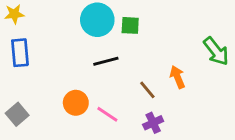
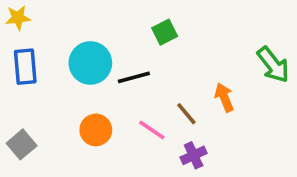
cyan circle: (97, 20) -> (90, 63), moved
green square: (130, 25) -> (165, 32), turned -30
pink line: (107, 114) -> (152, 130), moved

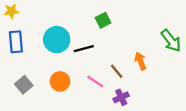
gray square: (22, 144) -> (24, 85), moved

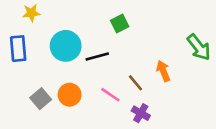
yellow star: (11, 11) -> (31, 13), moved
gray square: (24, 85) -> (41, 99), moved
purple cross: (121, 97) -> (141, 113), turned -35

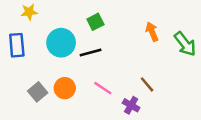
green square: (120, 23) -> (95, 22), moved
orange arrow: (163, 71) -> (152, 32), moved
brown line: (136, 83) -> (147, 84), moved

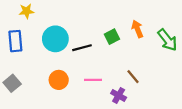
green square: (95, 22) -> (112, 37), moved
pink line: (103, 88) -> (93, 80), turned -35
gray square: (38, 92) -> (12, 83), moved

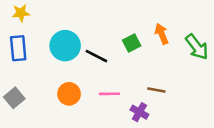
yellow star: (26, 11) -> (21, 13), moved
black line: (82, 48) -> (96, 56), turned 42
brown line: (133, 77) -> (156, 90), turned -40

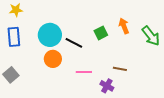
orange circle: (69, 94) -> (53, 59), moved

